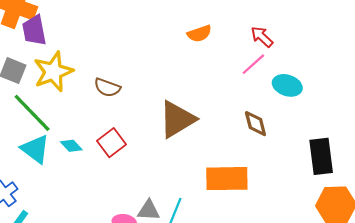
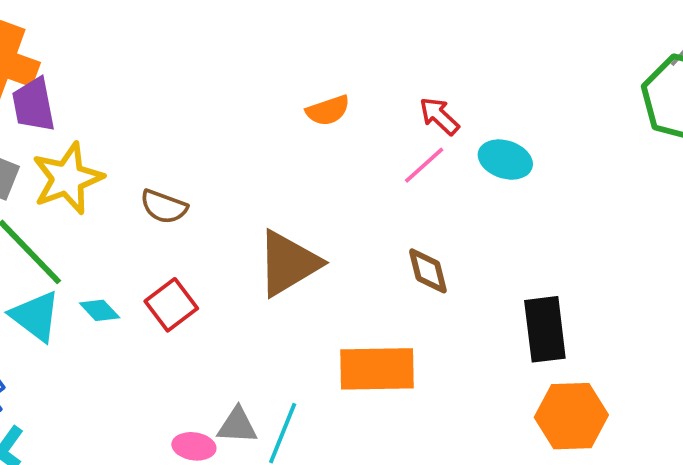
cyan ellipse: (287, 85) -> (505, 160), moved

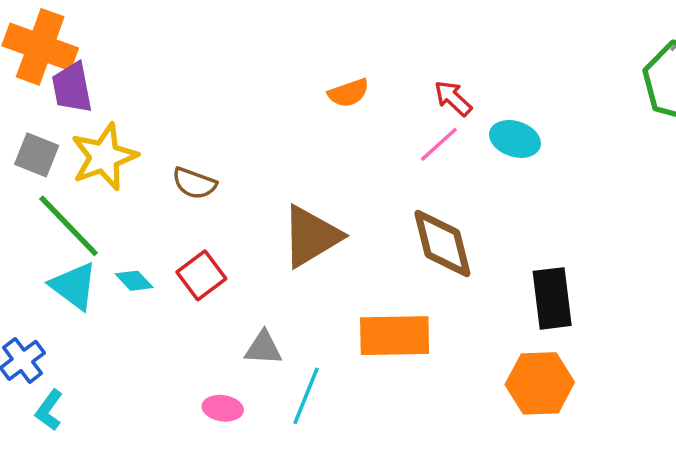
brown diamond: (428, 271) -> (442, 243), size x1.6
orange hexagon: (571, 416) -> (540, 383), moved
gray triangle: (237, 426) -> (263, 348), moved

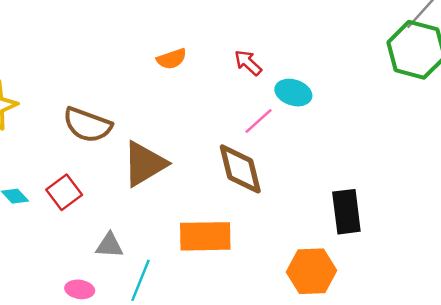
pink line: (439, 144) -> (258, 121), moved
brown semicircle: (194, 183) -> (87, 125), moved, size x1.5
black rectangle: (552, 298) -> (346, 212), moved

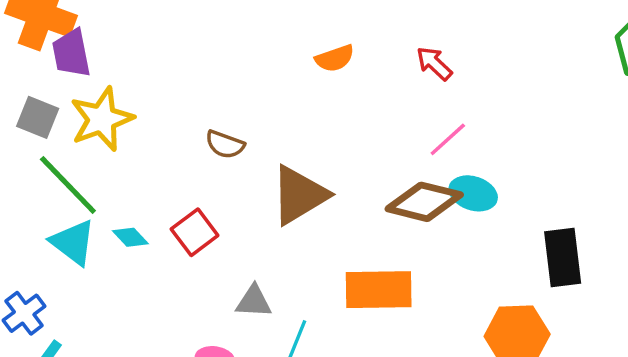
cyan ellipse: (293, 93) -> (473, 193), moved
brown semicircle: (87, 125) -> (225, 144), size x0.6
brown diamond: (240, 169) -> (424, 202), turned -62

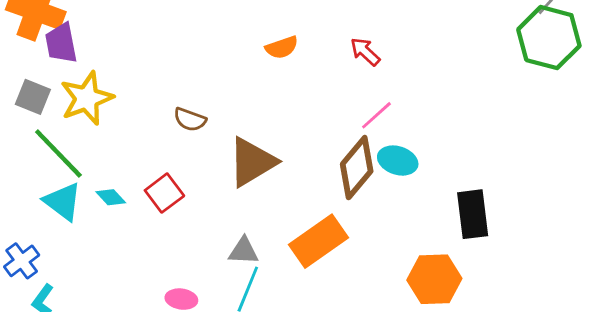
brown diamond: (424, 202) -> (357, 168), turned -64
orange rectangle: (379, 290) -> (318, 241), turned -34
gray triangle: (254, 301) -> (244, 251), moved

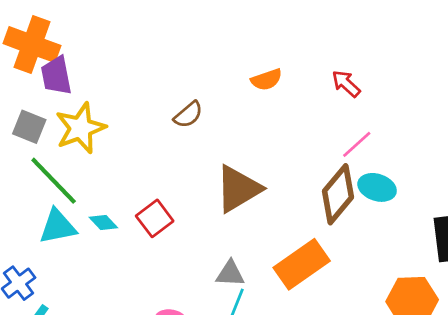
brown semicircle: (190, 120) -> (188, 115), moved, turned -60
cyan triangle: (63, 202) -> (58, 227), turned -48

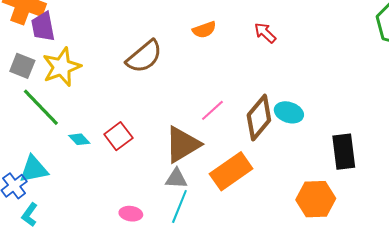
brown semicircle: (188, 115) -> (144, 57), size x1.6
pink line: (357, 144) -> (212, 110), moved
brown triangle: (238, 189) -> (182, 144), moved
cyan triangle: (58, 227) -> (34, 169), moved

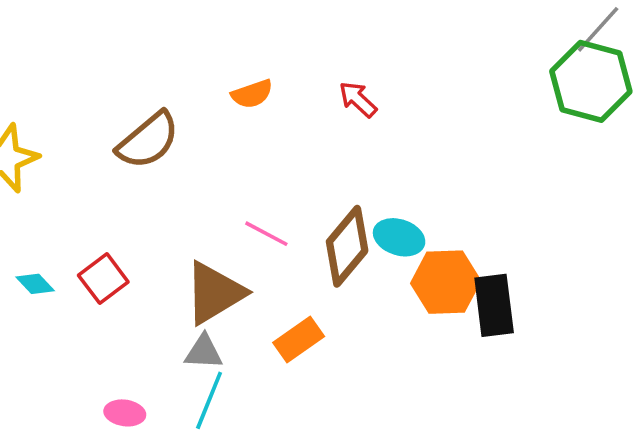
pink line: (212, 110) -> (266, 234), turned 70
orange rectangle: (231, 171) -> (299, 339), size x0.7
orange hexagon: (316, 199) -> (446, 282), moved

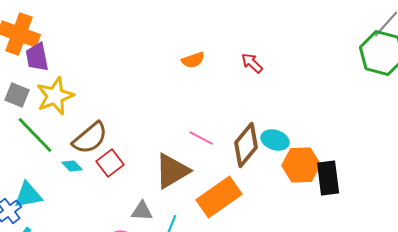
brown semicircle: (148, 140) -> (90, 138), moved
orange rectangle: (299, 339) -> (219, 197), size x1.6
gray triangle: (204, 352) -> (142, 211), moved

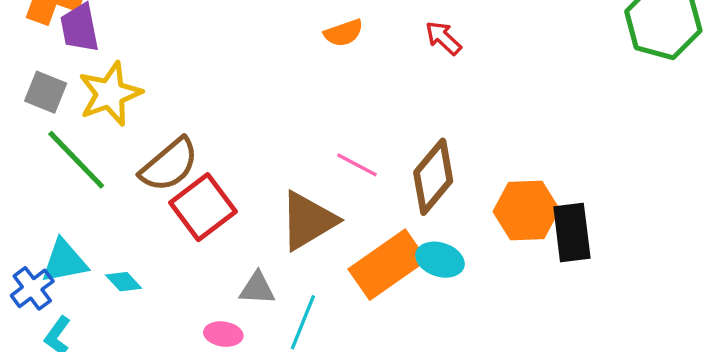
cyan ellipse: (275, 140) -> (440, 260), moved
red square: (110, 163) -> (203, 207), size x1.4
cyan diamond: (72, 166) -> (124, 282), moved

